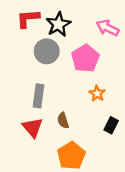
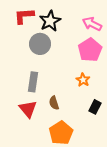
pink pentagon: (85, 58) -> (90, 50), moved

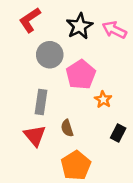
red L-shape: (24, 16) -> (30, 20), turned -30
black star: (50, 21) -> (80, 26), moved
pink pentagon: (90, 50) -> (81, 75), moved

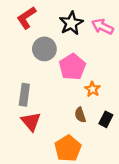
gray rectangle: (41, 102) -> (24, 95), moved
brown semicircle: (67, 128) -> (80, 115), moved

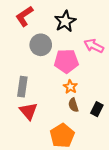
pink arrow: (103, 27) -> (94, 46), moved
pink pentagon: (72, 67) -> (66, 61), turned 30
orange star: (92, 89) -> (70, 87), moved

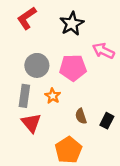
gray circle: (41, 45) -> (37, 65), moved
orange star: (70, 87) -> (53, 96), moved

